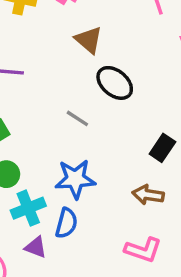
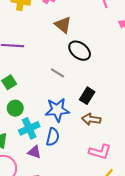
black rectangle: (162, 148) -> (87, 96), moved
brown arrow: (148, 195) -> (91, 119), moved

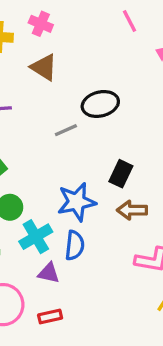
brown triangle: (63, 25) -> (44, 67), moved
black ellipse: (80, 51) -> (100, 104), turned -45
gray line: (57, 73) -> (66, 130), moved, turned -48

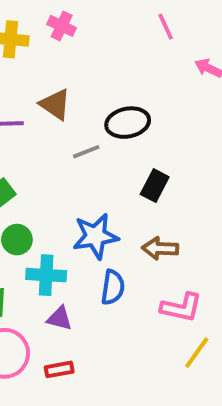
brown triangle: (44, 67) -> (55, 104), moved
black rectangle: (121, 174) -> (155, 186), moved
cyan cross: (36, 237) -> (46, 275), turned 32
blue semicircle: (75, 245) -> (113, 287), moved

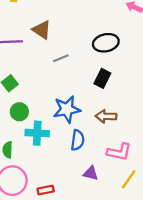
black ellipse: (128, 123) -> (106, 43), moved
purple triangle: (60, 318) -> (91, 173), moved

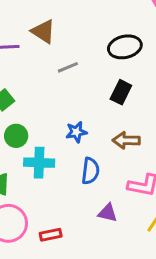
blue star: (67, 109) -> (76, 132), size x0.6

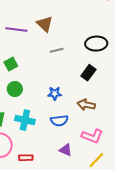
cyan cross: (39, 163) -> (25, 120), moved
blue semicircle: (90, 171) -> (59, 121), turned 66

